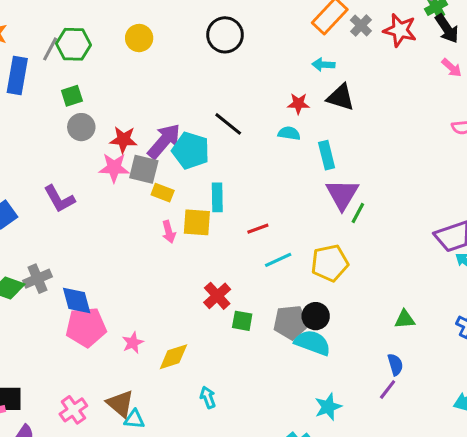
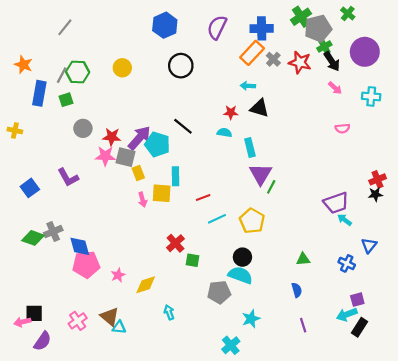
green square: (72, 96) -> (66, 100), moved
yellow rectangle: (163, 193) -> (138, 173), turned 48
yellow pentagon: (330, 263) -> (252, 221), turned -30
gray pentagon: (291, 322) -> (219, 292), moved
purple line: (388, 390) -> (303, 325), moved, turned -56

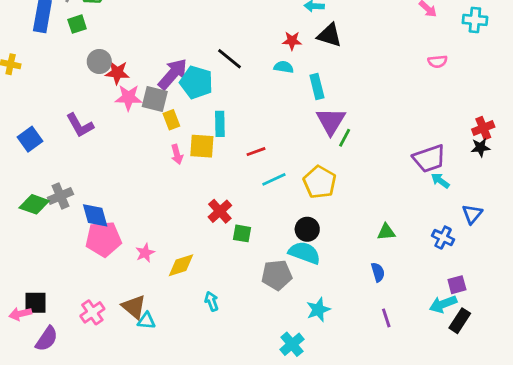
red star: (112, 137) -> (117, 73), moved

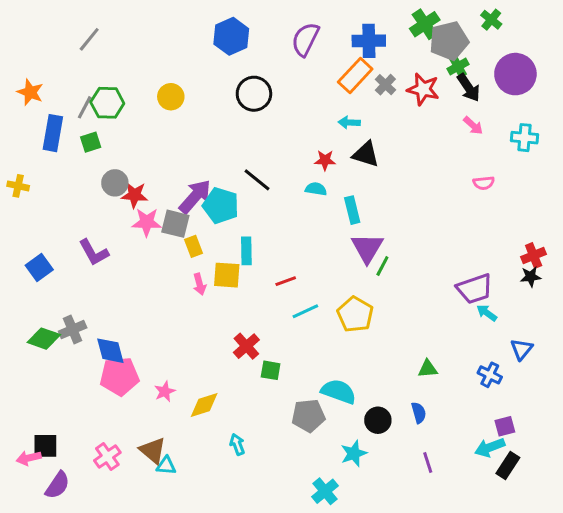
black circle: (307, 229) -> (378, 420), moved

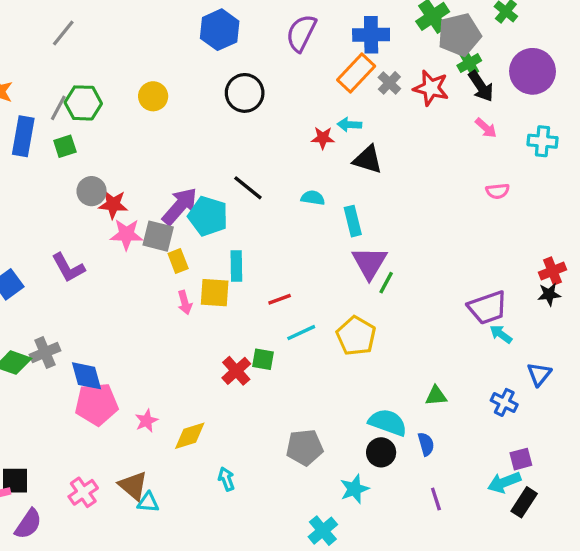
red star: (325, 160) -> (323, 138), moved
green square: (271, 370) -> (263, 359), moved
cyan semicircle: (339, 391) -> (388, 422), moved

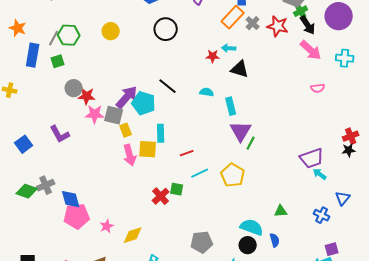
pink arrow: (486, 128) -> (311, 50), size x1.6
pink arrow: (185, 303) -> (130, 155), size x1.5

